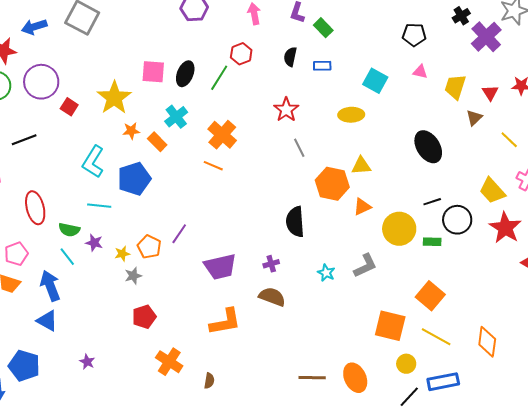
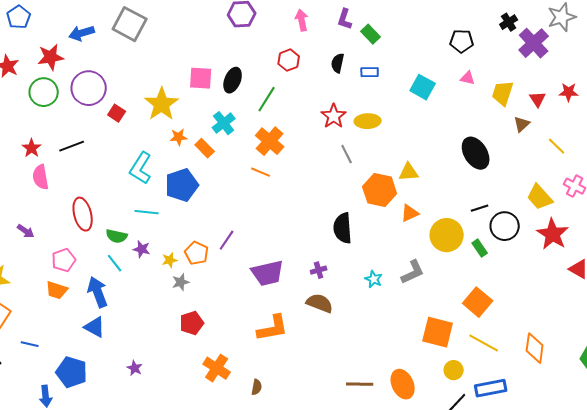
green line: (219, 78) -> (267, 99), moved
yellow ellipse: (351, 115) -> (368, 121), moved
green rectangle: (432, 242) -> (480, 248), turned 54

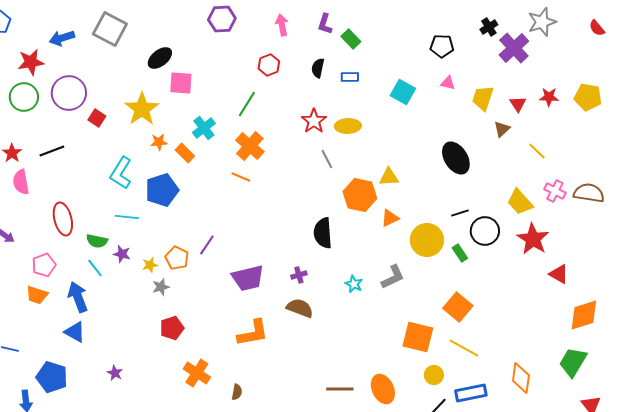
black ellipse: (233, 80) -> (160, 58), moved, turned 30
orange diamond: (535, 348) -> (521, 378), moved

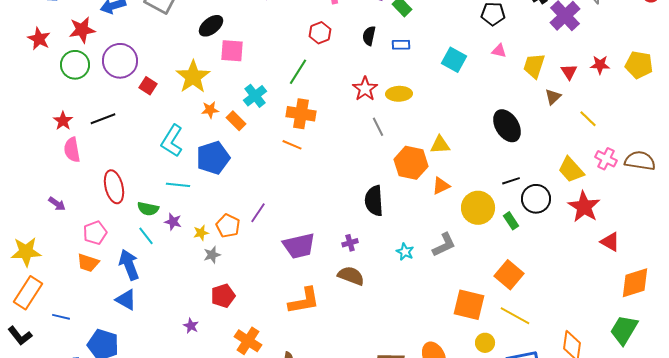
orange cross: (250, 146) -> (301, 114), turned -32
purple star: (115, 373) -> (191, 326), moved

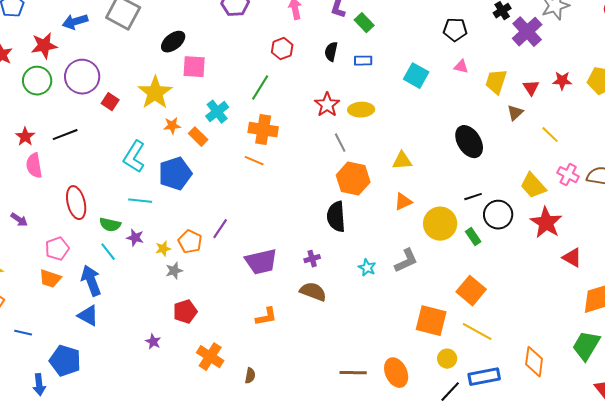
orange hexagon: (411, 163) -> (353, 179), moved
orange L-shape: (304, 301) -> (266, 317), size x0.7

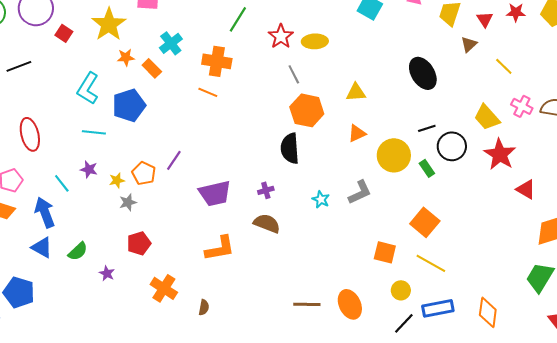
green line: (260, 88) -> (238, 19), moved
green semicircle: (110, 225) -> (78, 251), moved, turned -55
orange L-shape: (266, 317) -> (220, 248), size x1.4
orange square: (431, 321) -> (385, 252), size x0.7
orange diamond: (534, 362) -> (488, 312), moved

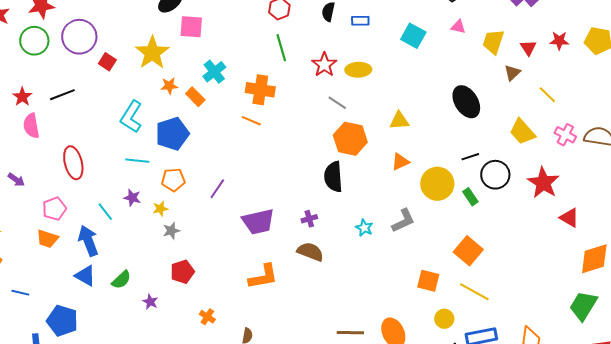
green line: (238, 19) -> (281, 48), turned -48
gray line: (294, 74) -> (337, 103), turned -30
yellow trapezoid: (487, 117) -> (522, 132), moved
orange pentagon: (144, 173) -> (173, 180), moved, turned -30
orange cross: (164, 288) -> (207, 317), size x0.6

